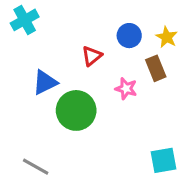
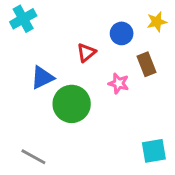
yellow star: (167, 37) -> (157, 22), moved, turned 30

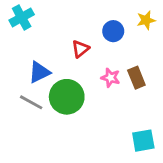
brown rectangle: (146, 64) -> (136, 78), moved
gray line: (33, 157) -> (31, 102), moved

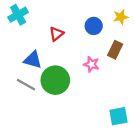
red triangle: (80, 49) -> (56, 34), moved
blue triangle: (39, 72) -> (33, 60), turned 42
brown rectangle: (136, 78) -> (115, 50), moved, turned 48

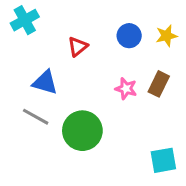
yellow star: (121, 17) -> (166, 36), moved
brown rectangle: (115, 50) -> (159, 84), moved
green circle: (55, 80) -> (82, 131), moved

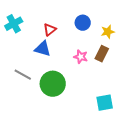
cyan cross: (25, 20) -> (14, 24), moved
yellow star: (166, 36) -> (108, 32), moved
blue triangle: (45, 82) -> (43, 49), moved

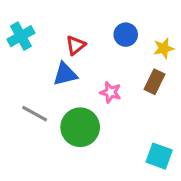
blue triangle: (43, 49) -> (65, 74), turned -30
pink star: (81, 57) -> (111, 92), moved
cyan square: (105, 103) -> (159, 156), turned 30

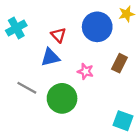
blue circle: (126, 35) -> (97, 27), size x1.6
red triangle: (76, 45) -> (58, 35), turned -35
yellow star: (164, 48) -> (127, 14), moved

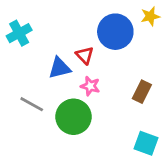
red triangle: (58, 35) -> (85, 55), moved
brown rectangle: (119, 63) -> (142, 92), moved
pink star: (85, 71) -> (90, 86), moved

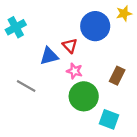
green circle: (74, 117) -> (84, 96), moved
cyan square: (146, 143) -> (109, 119), moved

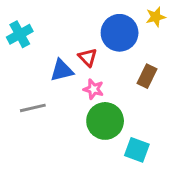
brown rectangle: (117, 76) -> (147, 76), moved
gray line: (26, 86) -> (33, 108), turned -42

